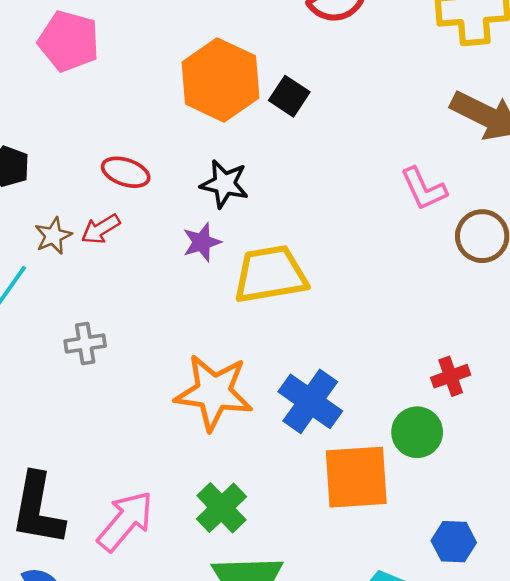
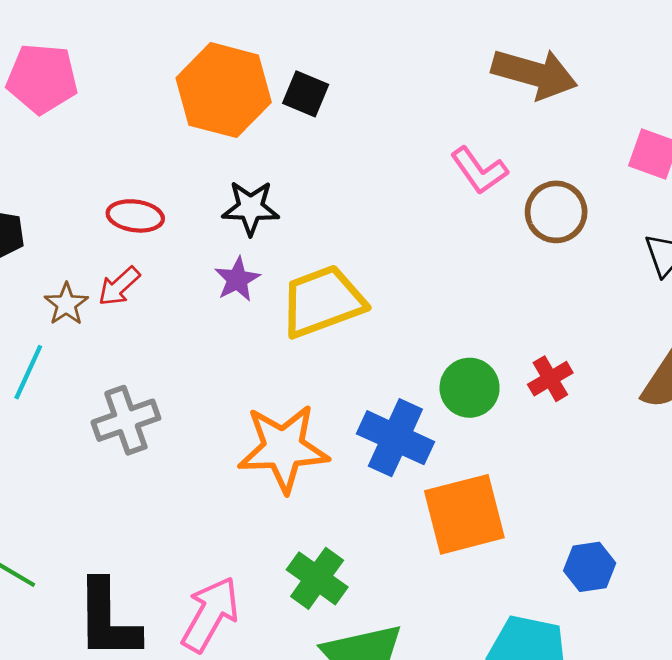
gray cross: (85, 343) -> (126, 420), size x1.4
green circle: (417, 432) -> (470, 388), moved

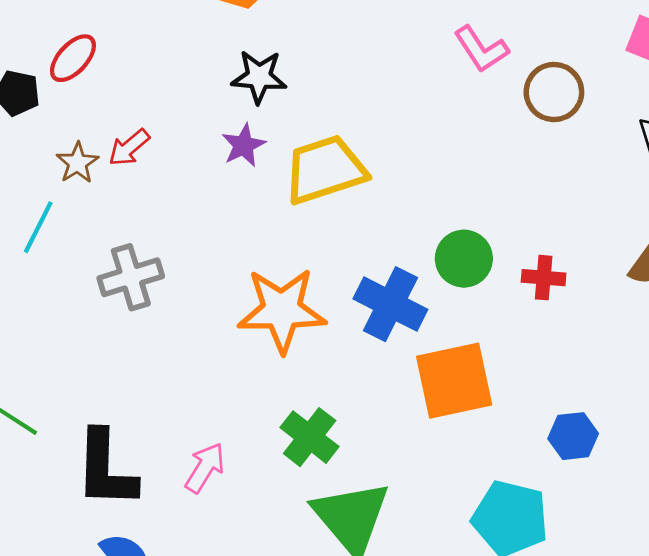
red ellipse: (135, 216) -> (73, 58), moved, turned -57
red cross: (550, 379) -> (544, 278), moved, turned 33
pink arrow: (210, 614) -> (205, 468), size x0.7

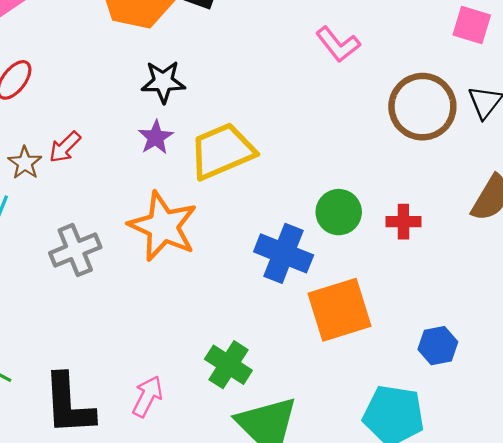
brown circle: (554, 92) -> (422, 107), moved, size x1.4
orange star: (282, 310) -> (163, 226), moved, turned 30

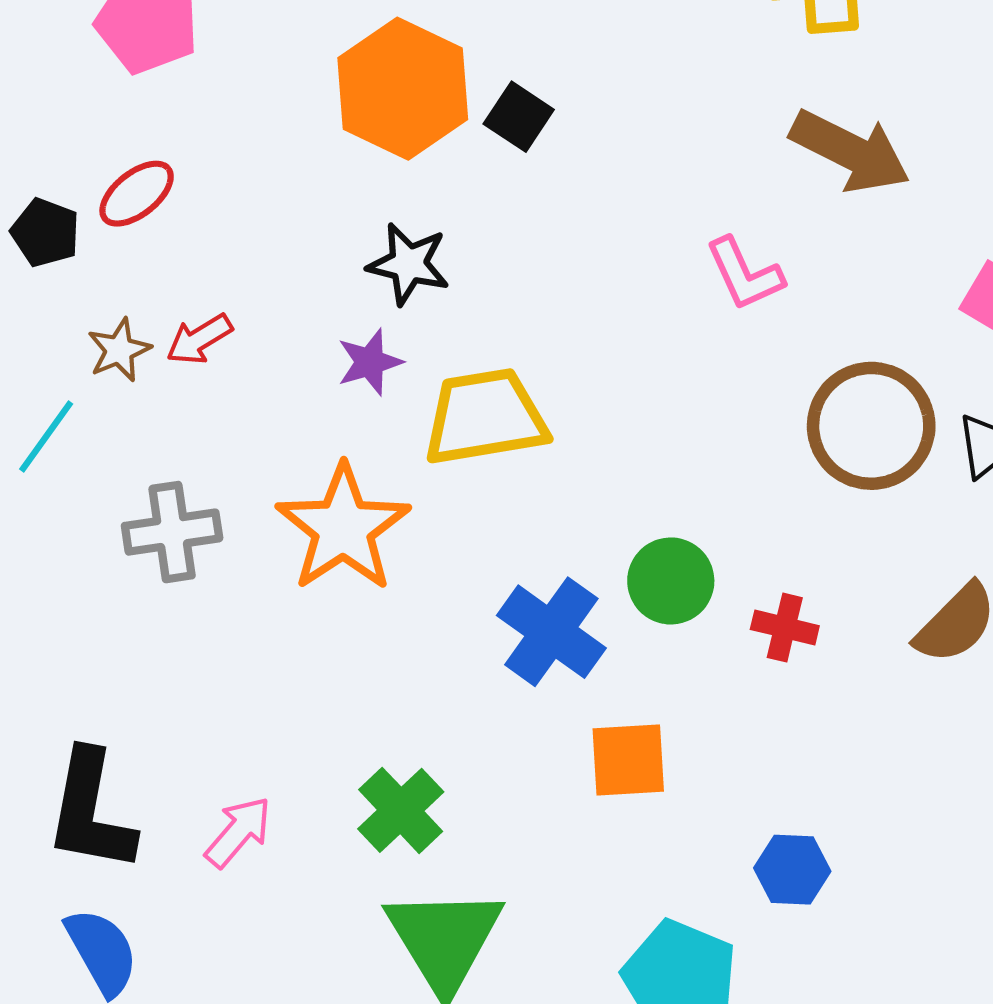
orange square: (339, 310) -> (628, 760), size x0.7

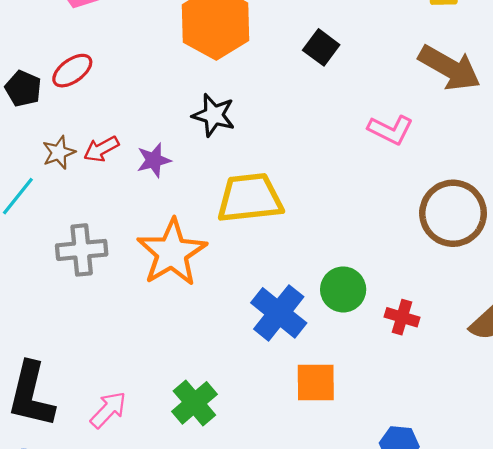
black square: (519, 117) -> (321, 47), moved
pink L-shape: (745, 274) -> (390, 130), turned -42
purple star: (370, 362) -> (154, 160), moved

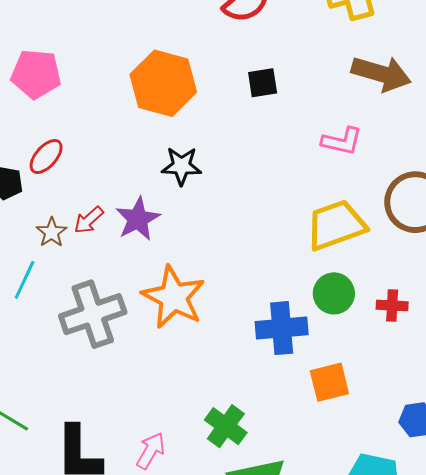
black square: (321, 47) -> (263, 83), turned -32
purple star: (154, 160) -> (138, 219), size x1.4
yellow trapezoid: (250, 198) -> (336, 225), moved
gray cross: (82, 250) -> (93, 314), size x1.4
blue cross: (279, 313) -> (282, 328), turned -30

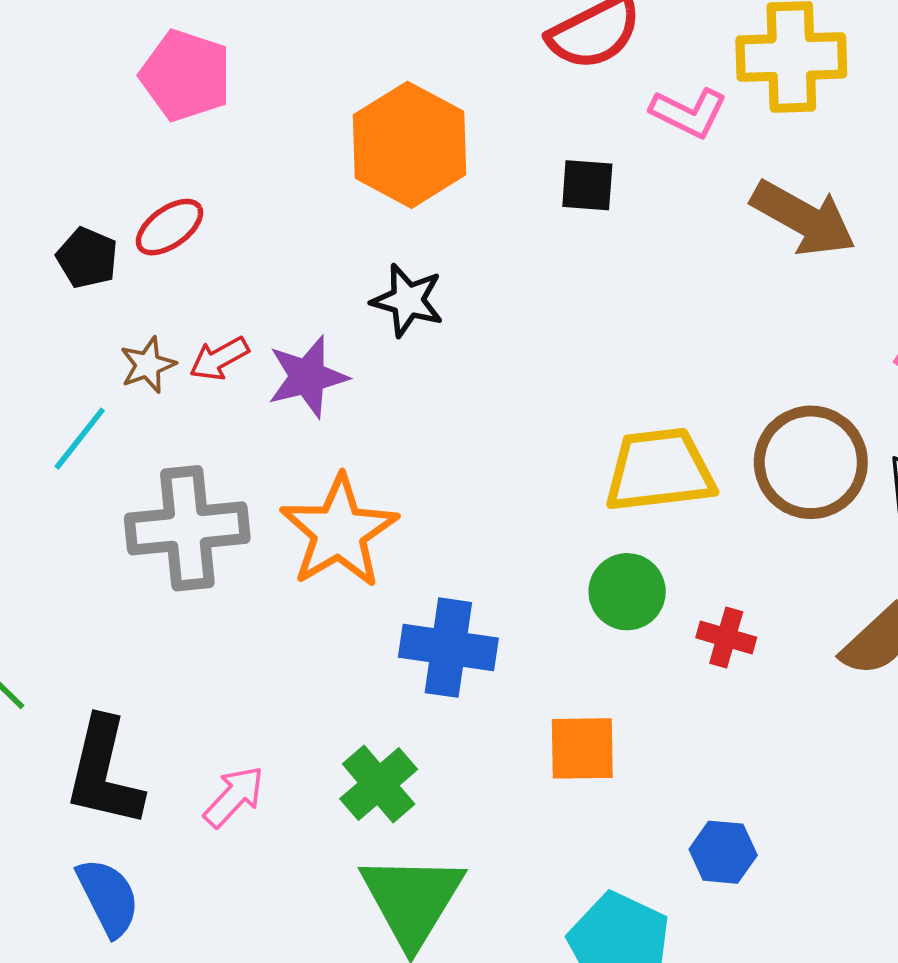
pink L-shape: (342, 141) -> (689, 113), moved
blue cross: (282, 328) -> (448, 648), moved

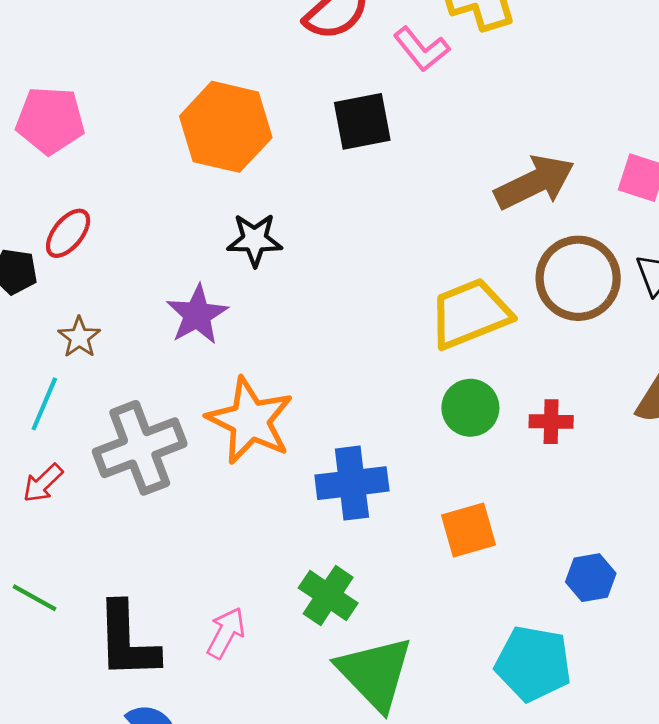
pink L-shape: (689, 113) -> (421, 49), turned 40
black square: (587, 185) -> (362, 121), size x1.4
brown arrow: (803, 218) -> (535, 182), moved, turned -40
red arrow: (219, 359) -> (43, 483), moved

